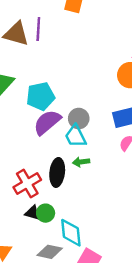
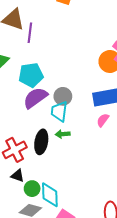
purple line: (38, 29) -> (30, 33), moved
cyan trapezoid: (76, 136) -> (59, 111), turned 30
green circle: (46, 213) -> (32, 189), moved

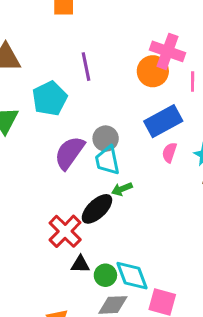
purple line: (30, 33) -> (86, 67), moved
cyan pentagon: (31, 75) -> (50, 98), moved
black ellipse: (41, 142) -> (97, 209), turned 55

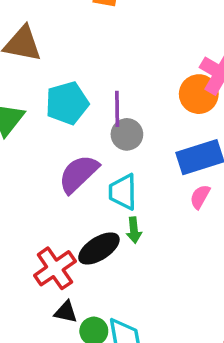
purple line: (86, 67) -> (117, 109), moved
gray circle: (106, 139) -> (127, 134), moved
green arrow: (122, 189) -> (134, 230), turned -84

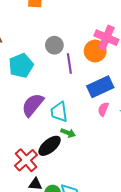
purple line: (117, 109) -> (69, 64), moved
gray circle: (127, 134) -> (54, 45), moved
green arrow: (134, 230) -> (68, 133), turned -56

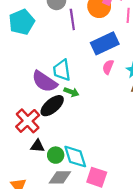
purple semicircle: (33, 105) -> (45, 82), moved, turned -95

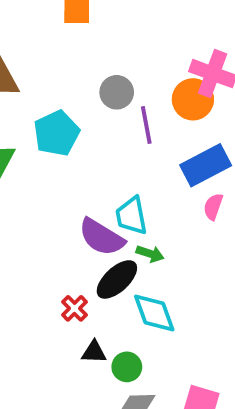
red cross: (28, 121) -> (74, 308), size x0.6
cyan diamond: (75, 157) -> (154, 313), moved

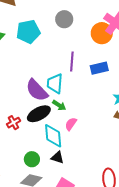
purple line: (146, 125) -> (72, 62), moved
blue rectangle: (206, 165) -> (99, 68), size x0.7
pink semicircle: (213, 207) -> (71, 124), moved
black triangle: (94, 352) -> (57, 157), moved

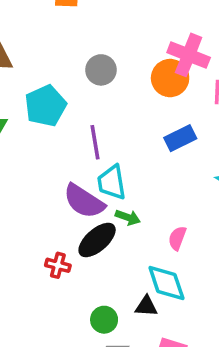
purple line: (72, 62) -> (95, 142), moved
red cross: (14, 123) -> (58, 265), turned -32
pink semicircle: (71, 124) -> (177, 238), moved
cyan diamond: (53, 136) -> (166, 283), moved

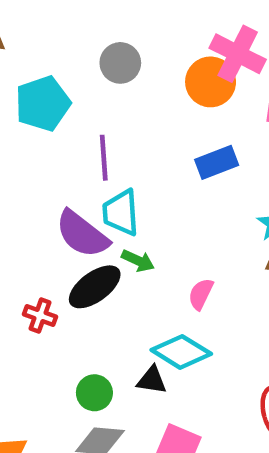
cyan diamond: (166, 283) -> (181, 352), turned -45

